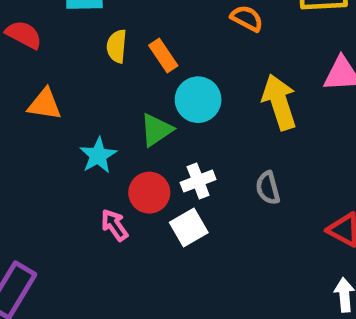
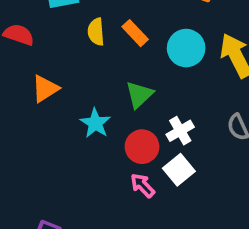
cyan circle: (198, 100) -> (186, 48), moved
orange triangle: (45, 104) -> (45, 89), turned -32
pink arrow: (114, 225) -> (143, 185), moved

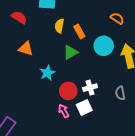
orange triangle: (45, 89) -> (26, 49), turned 35
green triangle: (139, 95) -> (70, 52), moved

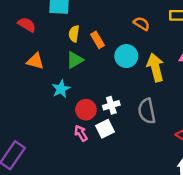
green triangle: (70, 52) -> (75, 60), moved
gray semicircle: (120, 93) -> (147, 111), size x1.5

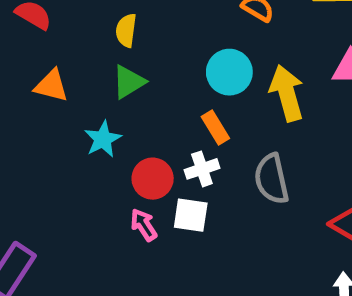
orange rectangle: (97, 40) -> (215, 128), moved
white square: (105, 129) -> (191, 215), turned 36

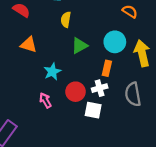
green triangle: (129, 82) -> (79, 46), moved
orange rectangle: (215, 128) -> (107, 68), turned 42
pink arrow: (144, 225) -> (45, 100), moved

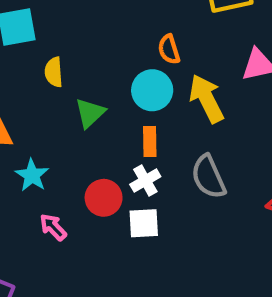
orange semicircle: (130, 11) -> (169, 49), moved, turned -126
cyan star: (52, 72) -> (32, 175), moved

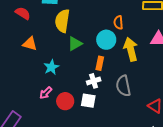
yellow semicircle: (54, 72) -> (62, 21), size x1.6
cyan star: (32, 175) -> (51, 67), moved
red circle: (104, 198) -> (65, 101), moved
pink arrow: (53, 227) -> (46, 93), turned -104

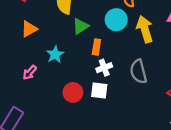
orange triangle: (30, 44) -> (29, 29), turned -42
orange rectangle: (100, 63) -> (96, 47), moved
pink arrow: (46, 93) -> (30, 72), moved

